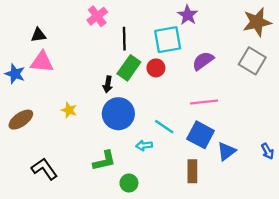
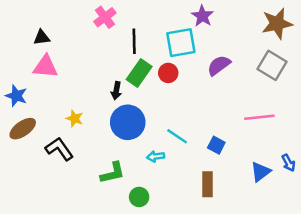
blue star: (15, 74) -> (16, 96), moved
pink line: (204, 102) -> (259, 117), moved
blue square: (201, 135) -> (216, 145), size x0.6
blue triangle: (226, 151) -> (261, 172), moved
black L-shape: (44, 169) -> (59, 149), moved

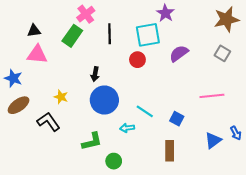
gray square: (272, 65) -> (222, 53), size x0.7
green rectangle: (139, 73) -> (72, 36), moved

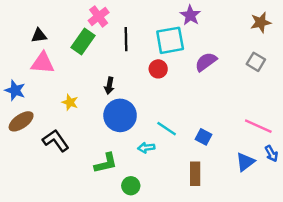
brown star: (226, 19) -> (261, 22), size x0.7
pink line: (212, 96) -> (258, 126), moved, turned 30
yellow star: (61, 97) -> (70, 102), moved

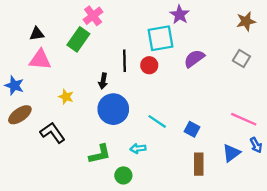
black line: (126, 39) -> (125, 61), moved
cyan arrow: (146, 148) -> (138, 148), moved
brown rectangle: (195, 174) -> (199, 164), moved

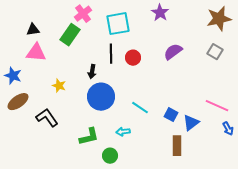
brown star: (246, 21) -> (219, 19), size x1.4
cyan square: (160, 38) -> (118, 24), moved
blue triangle: (231, 153) -> (191, 123), moved

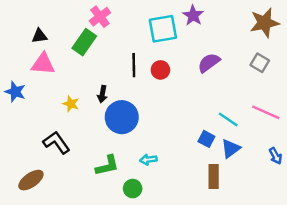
cyan square: (118, 24) -> (163, 29), moved
black arrow: (92, 72) -> (102, 94), moved
brown ellipse: (18, 102) -> (31, 180), moved
pink line: (217, 106) -> (266, 112), moved
cyan line: (140, 108) -> (228, 120), moved

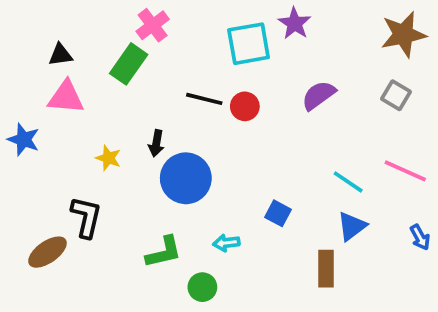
black line: (134, 65) -> (204, 99), turned -75
blue square: (206, 139) -> (278, 213), moved
black L-shape: (56, 143) -> (86, 217), turned 48
brown ellipse: (31, 180) -> (47, 252), moved

